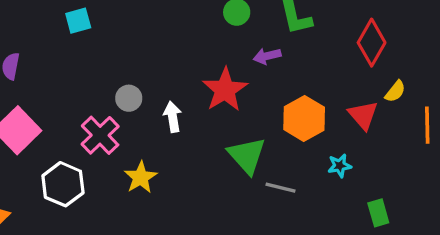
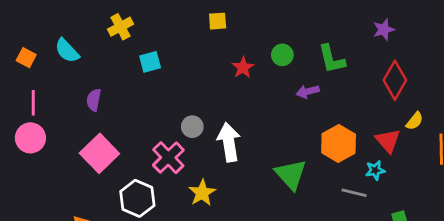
red star: (225, 90) -> (243, 68), moved, size x0.6
white arrow: (173, 117) -> (229, 142), size x1.5
cyan star: (340, 166) -> (375, 170), moved
gray line: (281, 188) -> (354, 193), moved

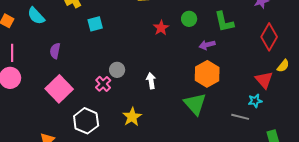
gray circle: (192, 127) -> (117, 70), moved
white arrow: (229, 142) -> (151, 81), size x0.6
orange hexagon: (339, 144) -> (207, 74), moved
pink cross: (168, 158) -> (103, 84), moved, size x0.7

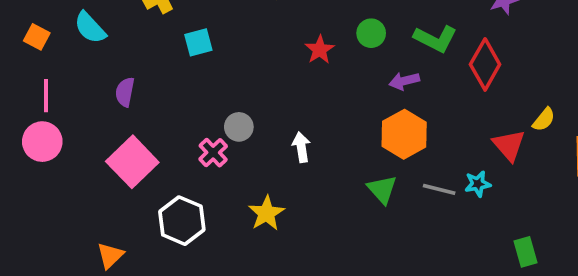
green L-shape: (224, 22) -> (435, 39), turned -50
red diamond: (269, 37) -> (485, 64), moved
cyan star: (255, 101) -> (478, 184), moved
green triangle: (195, 104) -> (382, 189), size x0.7
gray line: (240, 117) -> (439, 189), moved

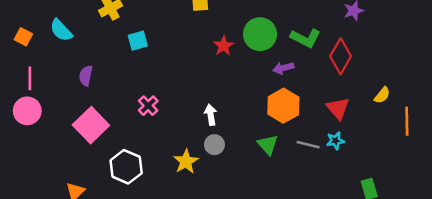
green circle: (371, 33) -> (260, 34), size x1.6
gray circle: (239, 127) -> (214, 145), moved
red triangle: (509, 145) -> (338, 108), moved
pink cross: (213, 153) -> (148, 106), moved

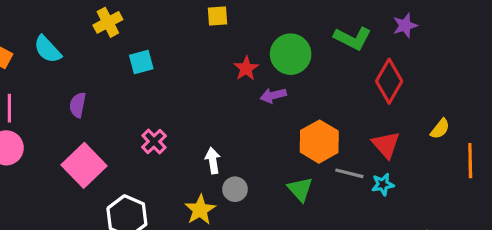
green L-shape: (305, 38) -> (353, 38), moved
purple arrow: (283, 68) -> (273, 95), moved
white arrow: (211, 115) -> (213, 161), moved
gray line: (308, 145) -> (349, 173), moved

